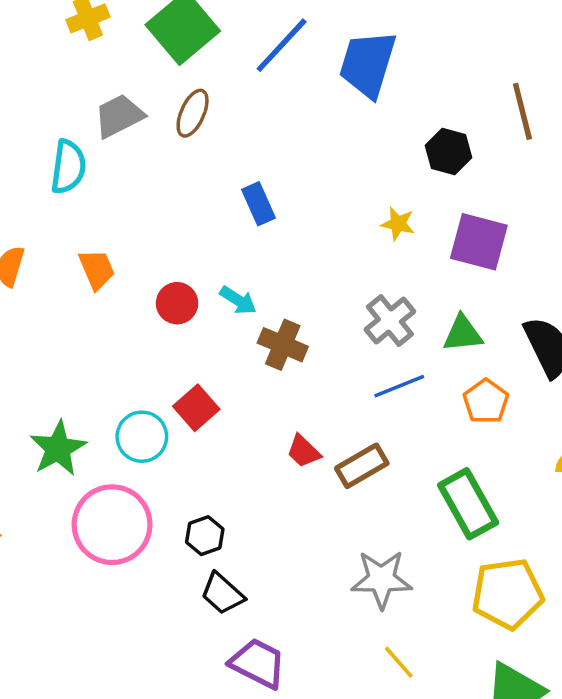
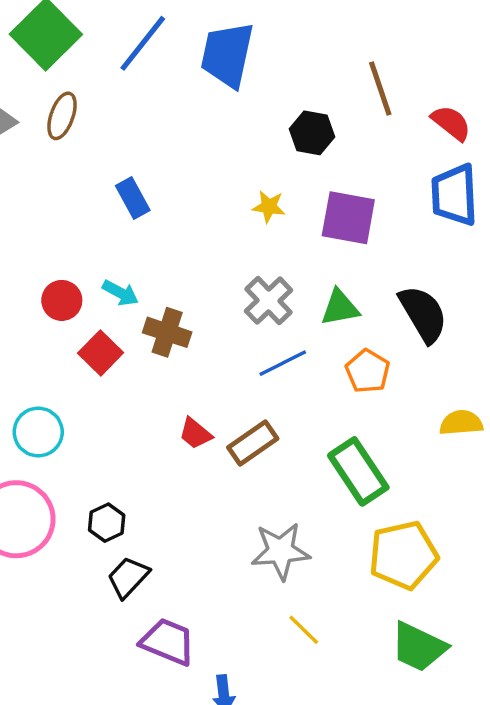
red square: (196, 408) -> (101, 353), moved
black trapezoid: (222, 594) -> (128, 577), turned 96

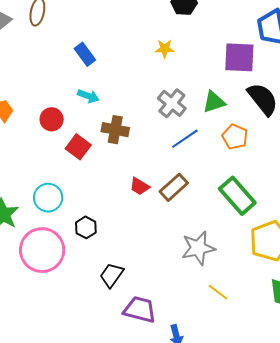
purple square: (348, 218) -> (239, 57), moved
cyan arrow: (120, 293) -> (88, 96), moved
black hexagon: (107, 523) -> (86, 227), moved

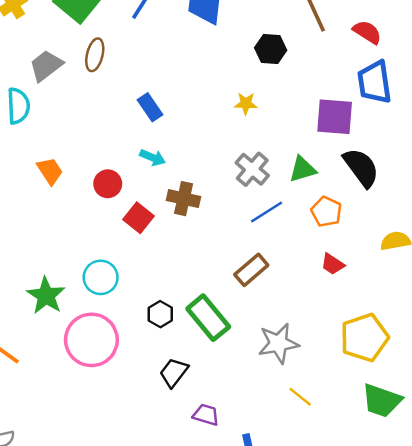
red trapezoid: (140, 186) -> (333, 264), moved
green rectangle: (237, 196) -> (208, 318), moved
black hexagon: (86, 227) -> (160, 314), moved
purple trapezoid: (140, 310) -> (206, 415), size x0.7

